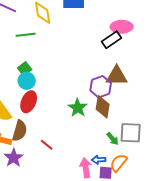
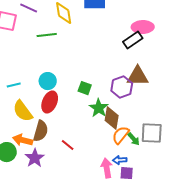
green square: (25, 69) -> (85, 88), moved, turned -32
brown diamond: (103, 107) -> (112, 118), moved
orange semicircle: (119, 163) -> (121, 135), moved

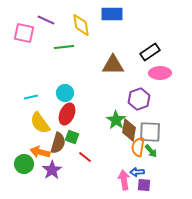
pink ellipse: (143, 27) -> (160, 73), moved
brown triangle: (138, 76) -> (113, 65), moved
green square: (85, 88) -> (72, 137), moved
gray square: (152, 133) -> (150, 132), moved
orange semicircle: (121, 135) -> (138, 147), turned -30

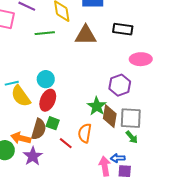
black rectangle: (150, 52) -> (123, 29), moved, turned 42
brown triangle: (113, 65) -> (86, 35), moved
yellow semicircle: (40, 123) -> (21, 96), moved
orange semicircle: (138, 147) -> (85, 133), moved

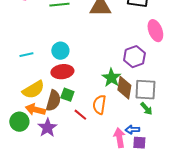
pink ellipse: (141, 59) -> (155, 31), turned 70
yellow semicircle: (21, 96) -> (33, 90), moved, turned -85
red ellipse: (48, 100) -> (62, 72), turned 60

